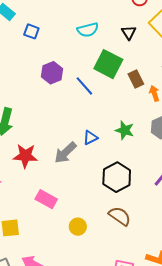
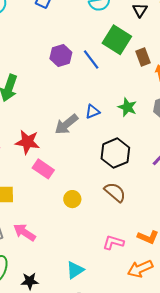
purple hexagon: (52, 73) -> (61, 56), moved
red star: (25, 156) -> (27, 142), moved

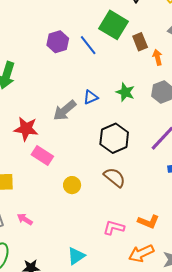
pink arrow: (24, 232) -> (25, 219), size x0.7

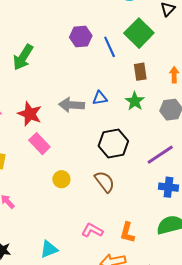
brown rectangle: (140, 42) -> (140, 72), moved
gray arrow: (65, 110) -> (72, 105), turned 30
orange L-shape: (148, 222) -> (127, 233), turned 70

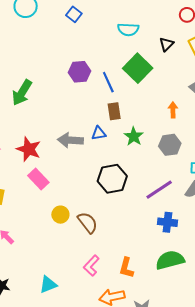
brown rectangle: (140, 72) -> (114, 111), moved
brown semicircle: (105, 182) -> (88, 223), moved
pink L-shape: (92, 230) -> (91, 266), turned -75

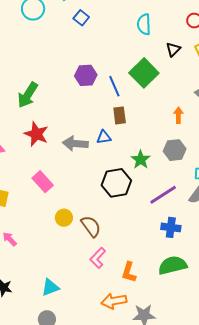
cyan semicircle: (128, 29) -> (144, 24), moved, turned 85
green star: (134, 136) -> (141, 160), moved
red star: (29, 149) -> (36, 134), moved
pink L-shape: (91, 266) -> (98, 258), moved

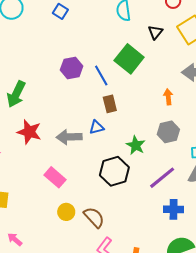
pink rectangle: (43, 182) -> (55, 177), moved

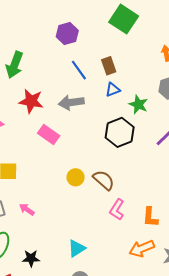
blue line: (101, 75) -> (79, 70), moved
blue triangle: (97, 127) -> (113, 90), moved
pink rectangle: (55, 177) -> (49, 134), moved

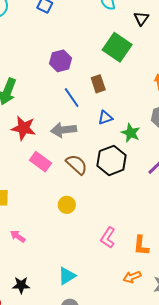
brown rectangle: (109, 66) -> (98, 84), moved
brown semicircle: (104, 180) -> (77, 164), moved
orange arrow: (142, 249) -> (132, 277), size x0.7

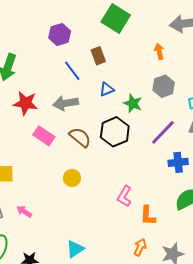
pink L-shape: (108, 238) -> (124, 196), moved
orange arrow: (132, 277) -> (140, 247), turned 138

